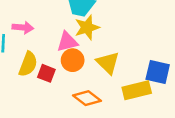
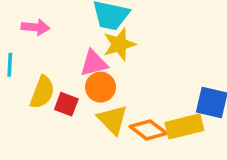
pink arrow: (23, 27) -> (35, 27), moved
yellow triangle: (108, 63) -> (112, 120), moved
orange diamond: (87, 98) -> (148, 130), moved

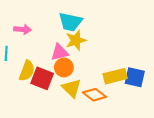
red square: (66, 104) -> (42, 78), size x1.5
yellow rectangle: (184, 126) -> (115, 76), moved

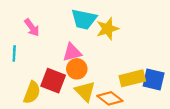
pink arrow: (23, 29) -> (32, 28), turned 49
yellow star: (76, 40) -> (108, 29), moved
yellow semicircle: (27, 71) -> (32, 92), moved

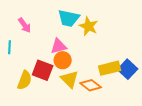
yellow star: (108, 29) -> (89, 26), turned -30
blue square: (154, 79) -> (128, 69), turned 30

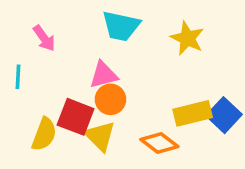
yellow star: (89, 26) -> (187, 38), moved
yellow triangle: (70, 79) -> (100, 136), moved

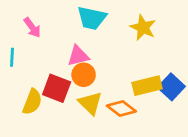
yellow triangle: (100, 136) -> (90, 103), moved

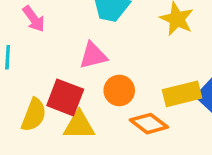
orange circle: (84, 75) -> (119, 90), moved
yellow triangle: (90, 103) -> (79, 125), moved, turned -45

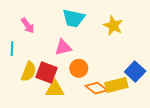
yellow rectangle: (182, 94) -> (116, 85), moved
yellow semicircle: (34, 115) -> (29, 71), moved

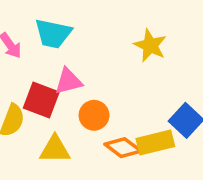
cyan trapezoid: (74, 18) -> (53, 34), moved
red square: (46, 73) -> (41, 100), moved

